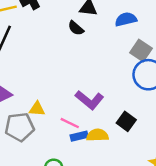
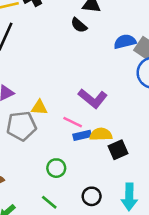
blue semicircle: (126, 19) -> (125, 42), moved
black square: (126, 121) -> (118, 150), moved, turned 30

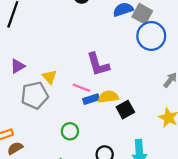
purple L-shape: (93, 98) -> (98, 64), turned 40
yellow triangle: (39, 107) -> (50, 77), turned 49

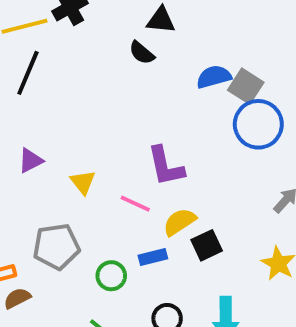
gray pentagon: (35, 95) -> (56, 247), moved
yellow semicircle: (108, 97) -> (180, 222), turned -30
blue rectangle: (91, 99) -> (153, 257), moved

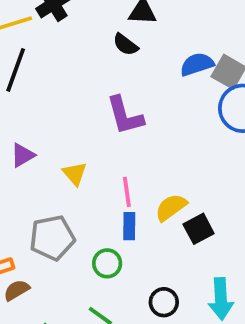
purple L-shape: (166, 166) -> (125, 116), moved
pink line: (135, 204) -> (127, 192), turned 60
blue rectangle: (153, 257) -> (129, 226), moved, turned -72

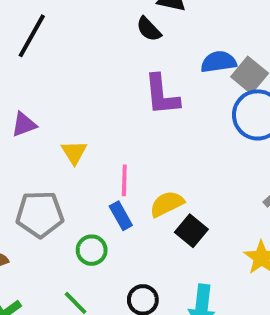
purple L-shape: (125, 116) -> (162, 95), moved
blue rectangle: (129, 226) -> (121, 216), turned -40
black square: (199, 229) -> (191, 231), turned -32

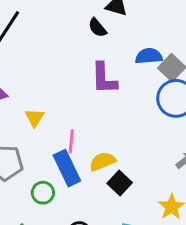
blue rectangle: (121, 216) -> (67, 168), size x1.6

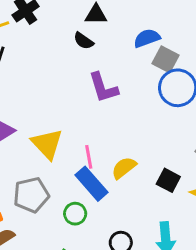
blue semicircle: (149, 56) -> (147, 38), moved
yellow triangle: (35, 118) -> (47, 144), size x1.6
black square: (120, 183) -> (168, 180), moved

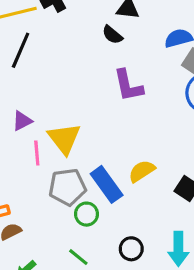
pink line: (89, 157) -> (37, 153), moved
gray pentagon: (31, 195) -> (67, 187), moved

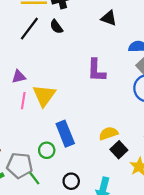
black semicircle: (112, 35) -> (56, 27), moved
yellow semicircle: (142, 171) -> (108, 133), moved
gray pentagon: (67, 187) -> (20, 165), moved

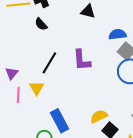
black line: (29, 29) -> (49, 63), moved
purple triangle: (19, 77) -> (12, 73), turned -32
yellow triangle: (44, 95) -> (37, 88), size x0.7

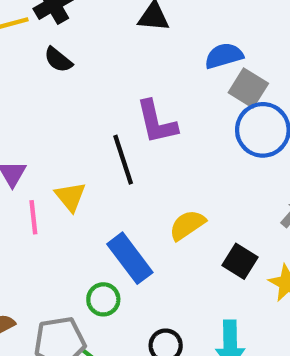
black line: (49, 63) -> (123, 160), moved, turned -40
yellow semicircle: (99, 116) -> (187, 225), moved

